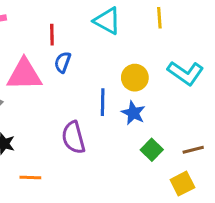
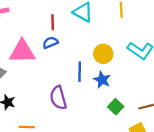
red line: (52, 35) -> (53, 22), moved
blue semicircle: (63, 62) -> (50, 43), turned 48

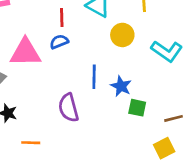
yellow circle: (103, 54) -> (122, 35), moved
green square: (116, 107) -> (137, 108), moved, turned -32

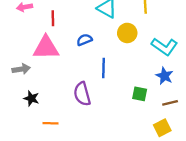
red line: (62, 17) -> (53, 18), moved
blue semicircle: (59, 42) -> (84, 40), moved
blue star: (121, 86) -> (164, 76), moved

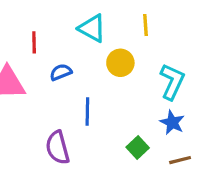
red line: (53, 18) -> (34, 42), moved
cyan L-shape: (164, 47) -> (172, 82), turned -100
green square: (140, 94) -> (138, 148), turned 35

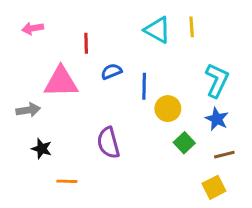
cyan triangle: (92, 28) -> (157, 30), moved
yellow circle: (120, 63) -> (168, 109), moved
blue line: (87, 111) -> (144, 86), moved

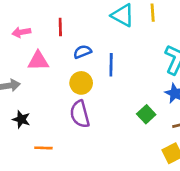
pink arrow: (33, 28) -> (21, 32), moved
pink triangle: (61, 82) -> (38, 61), size x0.7
yellow circle: (168, 109) -> (81, 83), moved

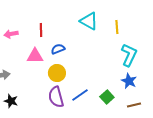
yellow line: (153, 13) -> (117, 27), moved
pink triangle: (38, 61) -> (35, 56), moved
blue line: (111, 65) -> (80, 95), moved, turned 54

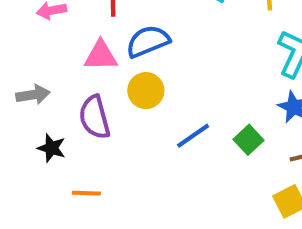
blue semicircle: (58, 49) -> (148, 41), size x1.5
purple semicircle: (56, 97) -> (95, 117), moved

